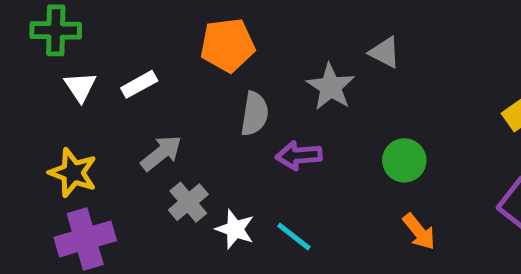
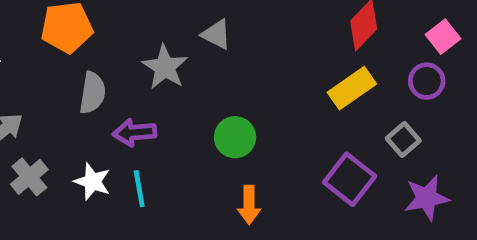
white star: (235, 229) -> (92, 182), moved
orange arrow: (419, 232) -> (249, 205), turned 39
cyan line: (294, 237) -> (139, 189), moved, turned 42

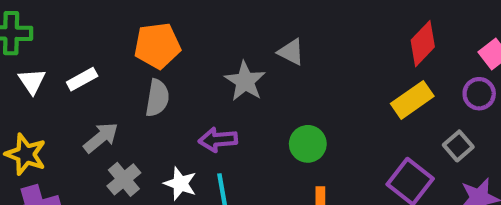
gray semicircle: (92, 93) -> (157, 98), moved

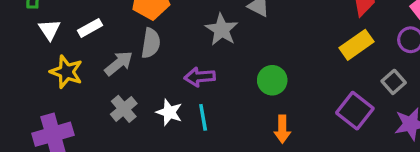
gray arrow: (101, 138) -> (119, 63), moved
yellow star: (26, 154) -> (66, 72), moved

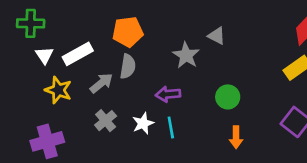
white rectangle: (90, 28) -> (78, 54), size x1.5
white star: (169, 112) -> (143, 123), turned 30

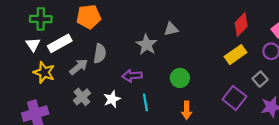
green cross: (31, 23) -> (41, 19), moved
orange pentagon: (128, 32) -> (89, 17), moved
gray triangle: (217, 36) -> (171, 29), turned -40
cyan line: (171, 128) -> (145, 102), moved

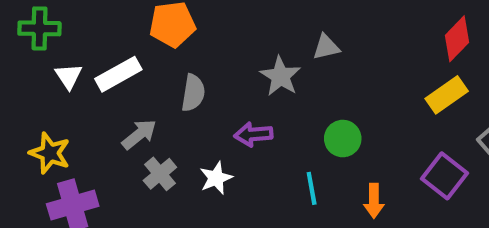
green cross: (41, 19) -> (39, 28), moved
gray arrow: (79, 67) -> (139, 134), moved
yellow star: (44, 72) -> (50, 153), moved
cyan line: (145, 102) -> (312, 188), moved
orange arrow: (187, 110) -> (374, 201), moved

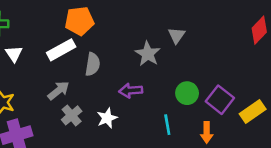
gray triangle: (326, 47) -> (177, 35), turned -42
white rectangle: (118, 74) -> (61, 50), moved
yellow rectangle: (447, 95) -> (253, 112), moved
purple square: (445, 176) -> (220, 100), moved

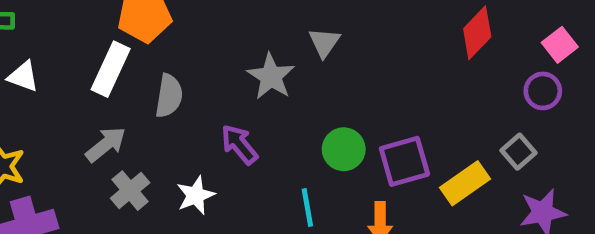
white rectangle: (61, 50) -> (111, 69), turned -36
white triangle: (14, 54) -> (23, 76), turned -36
purple arrow: (131, 91) -> (239, 144), turned 55
purple square: (220, 100) -> (404, 161), turned 36

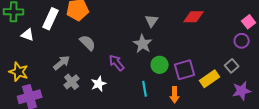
red diamond: (477, 33) -> (194, 17), moved, turned 45
white rectangle: (111, 69) -> (51, 19), moved
gray star: (271, 76) -> (143, 44), moved
gray semicircle: (169, 96) -> (88, 43), turned -54

